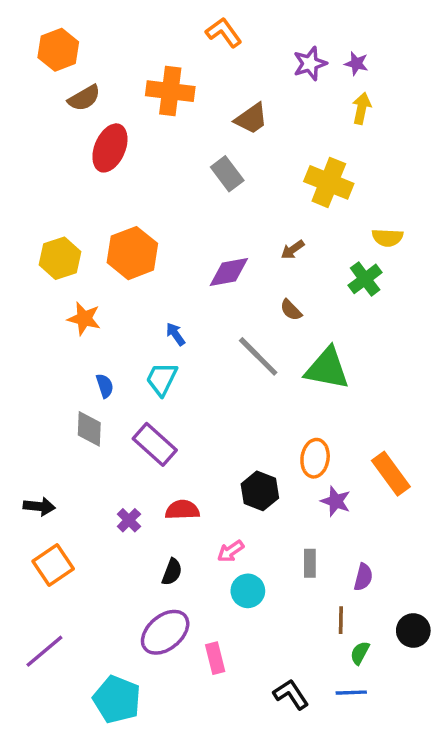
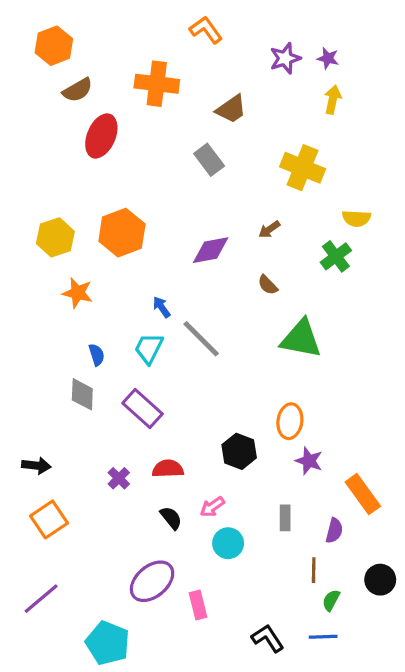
gray line: (258, 356) -> (201, 339), moved
orange rectangle: (391, 474) -> (363, 494), moved
black semicircle: (172, 572) -> (171, 518), moved, turned -60

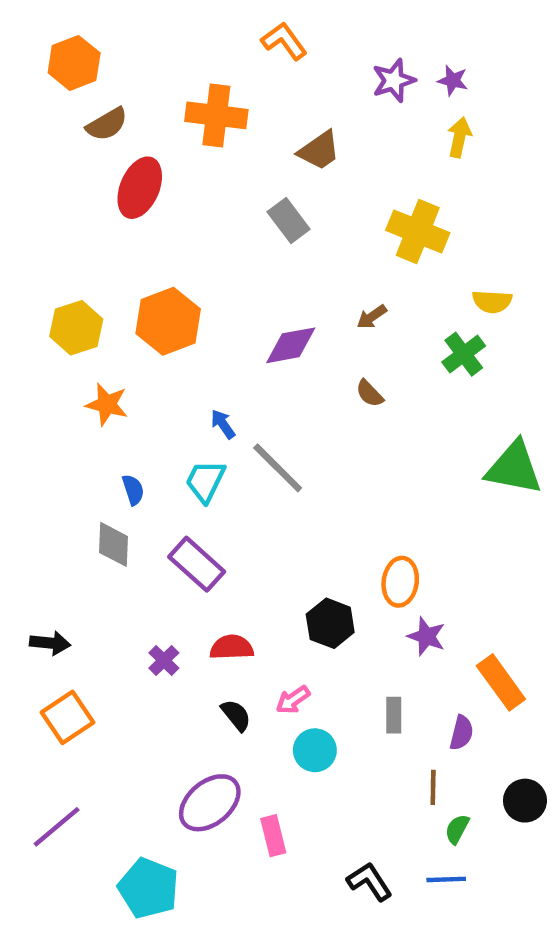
green triangle: (301, 339) -> (514, 468), moved

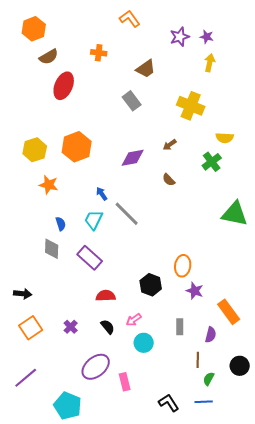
orange cross: (216, 115) -> (99, 53), size x0.6
purple cross: (164, 660) -> (71, 327), moved

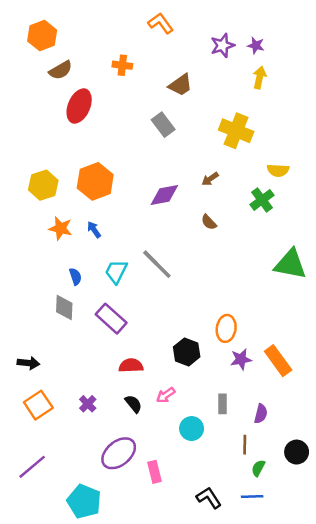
blue arrow: (102, 194) -> (94, 230), moved
purple star: (195, 291) -> (241, 359), turned -30
orange rectangle: (229, 312) -> (278, 361), moved
cyan circle: (144, 343) -> (192, 429), moved

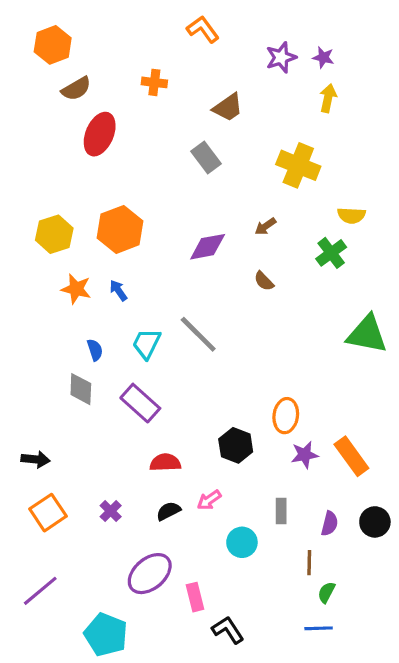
black semicircle: (133, 404) -> (168, 511), turned -78
black circle: (297, 452) -> (375, 522), moved
black L-shape: (209, 498) -> (228, 630), moved

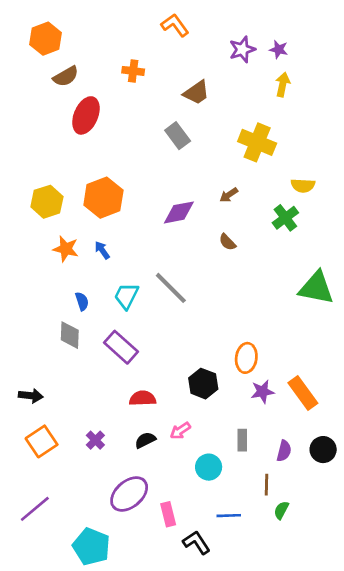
blue line: (319, 628) -> (229, 516), moved

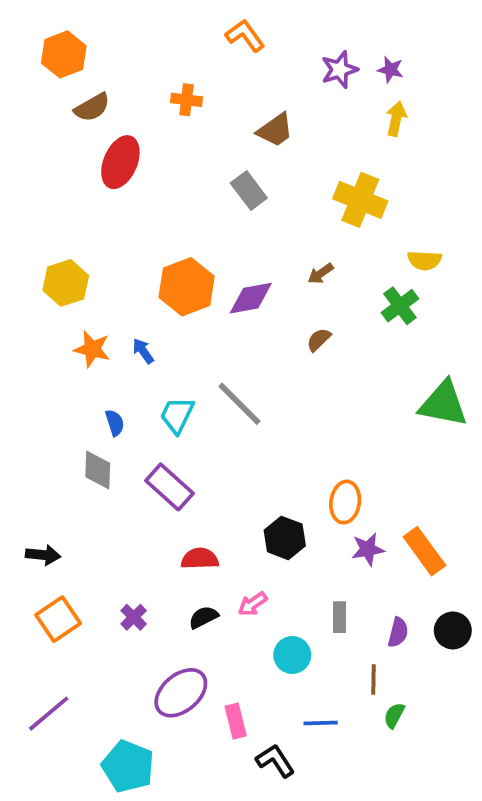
orange hexagon: (103, 198) -> (187, 287), moved
brown semicircle: (227, 242) -> (319, 340), turned 90

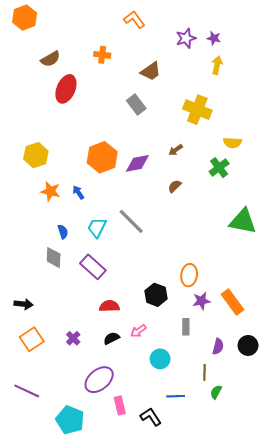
orange hexagon: (64, 54) -> (25, 18), moved
gray rectangle: (339, 617) -> (186, 327), moved
purple line: (49, 714) -> (27, 391), turned 65
pink rectangle: (236, 721) -> (120, 405), moved

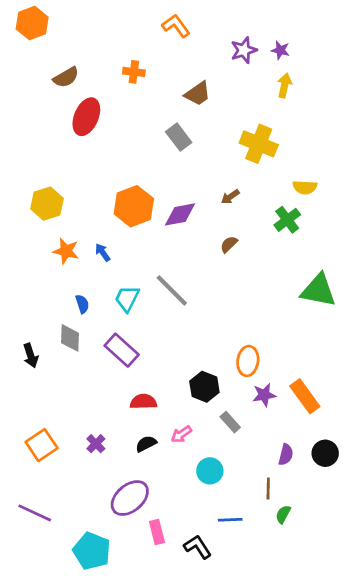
black arrow: (24, 304) -> (31, 356), moved, turned 66
gray rectangle: (186, 327) -> (230, 422), moved, turned -42

